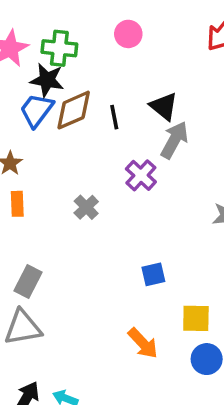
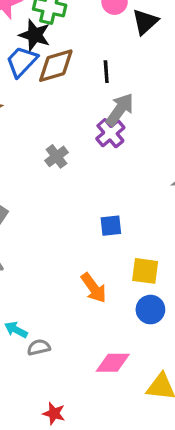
black triangle: (164, 106) -> (145, 22), moved, turned 32
black line: (114, 117) -> (106, 72), moved
gray arrow: (174, 140) -> (120, 110), moved

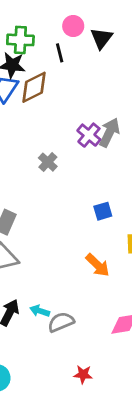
black line: (106, 72) -> (60, 53), moved
gray arrow: (120, 110) -> (109, 133), moved
gray semicircle: (39, 347) -> (61, 322), size x1.4

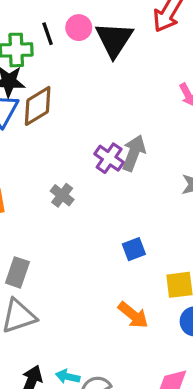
black triangle: (101, 38) -> (114, 39), size x1.4
black line: (60, 53) -> (48, 34), moved

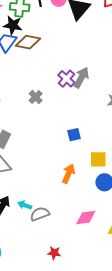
brown diamond: (38, 106) -> (28, 42), turned 35
orange arrow: (133, 315) -> (68, 174), turned -114

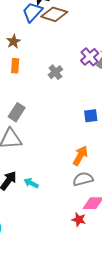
gray semicircle: (40, 214) -> (83, 179), moved
red star: (54, 253) -> (79, 220), moved

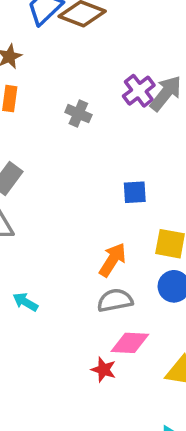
gray cross: (55, 72) -> (78, 114), turned -32

